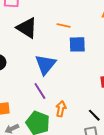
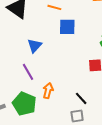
blue triangle: (45, 64) -> (35, 46), size x0.7

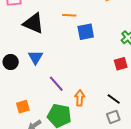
blue triangle: (35, 46) -> (35, 57), moved

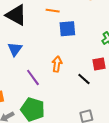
orange arrow: (80, 98) -> (57, 64), moved
black line: (114, 99) -> (84, 79), moved

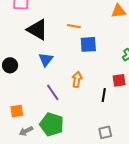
blue triangle: (15, 49) -> (46, 60), moved
black line: (84, 79) -> (104, 95), turned 56

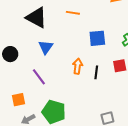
blue square: (88, 44) -> (97, 38), moved
purple line: (53, 92) -> (39, 77), moved
black line: (104, 95) -> (96, 72), moved

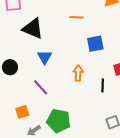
orange line: (73, 13) -> (77, 17), moved
black line: (96, 72) -> (103, 85), moved

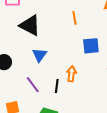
orange line: (77, 17) -> (74, 18), turned 72
black line: (103, 85) -> (57, 86), moved

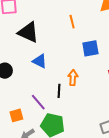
blue triangle: (39, 55) -> (40, 61), turned -35
purple line: (33, 85) -> (38, 102), moved

